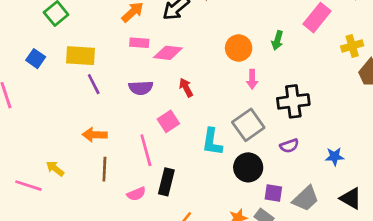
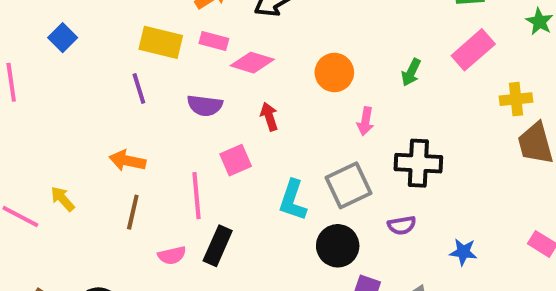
orange circle: (239, 48) -> (334, 72), moved
yellow rectangle: (81, 56) -> (161, 42), moved

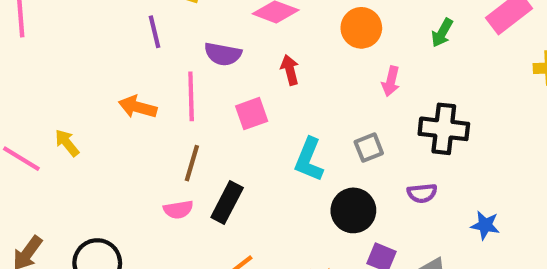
gray square: (349, 185) -> (369, 148), size x0.6
pink line: (197, 196) -> (191, 96), moved
brown line: (133, 212) -> (192, 163), moved

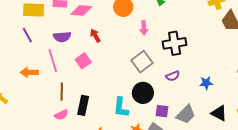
gray square: (369, 148) -> (142, 62), size x1.5
cyan L-shape: (309, 160) -> (121, 107), moved

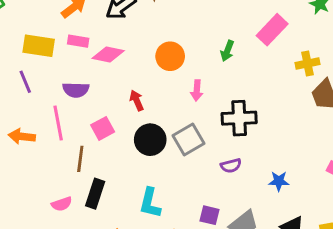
red arrow: (95, 36) -> (137, 100), moved
brown line: (62, 92) -> (80, 159), moved
black circle: (143, 93) -> (150, 140), moved

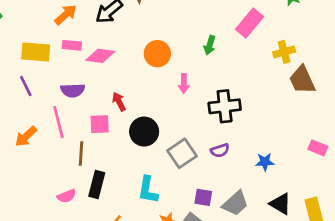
red arrow: (137, 100) -> (119, 102), moved
pink square: (103, 128) -> (100, 124), turned 30
orange arrow: (22, 136) -> (26, 136), turned -45
gray square: (189, 139) -> (182, 153), moved

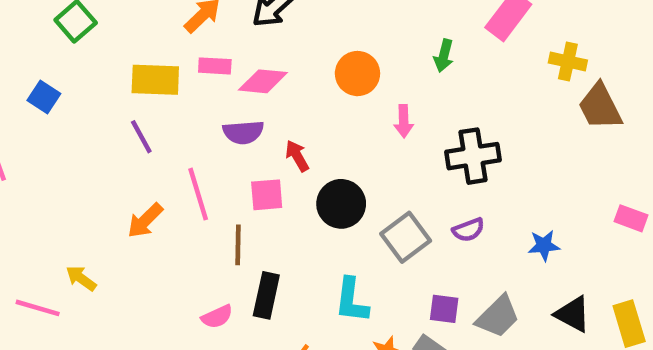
yellow cross: (284, 52) -> (568, 61), turned 30
purple semicircle: (73, 90) -> (243, 132), moved

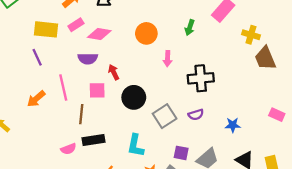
pink rectangle: (215, 66) -> (76, 25), turned -40
black rectangle: (266, 295) -> (94, 140), turned 65

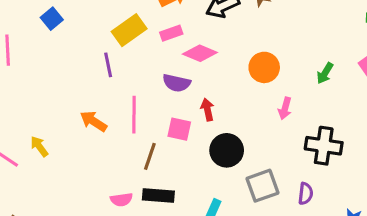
yellow rectangle: (46, 29) -> (129, 30), turned -55
orange arrow: (36, 99) -> (93, 121), turned 60
purple semicircle: (196, 115) -> (306, 194), turned -80

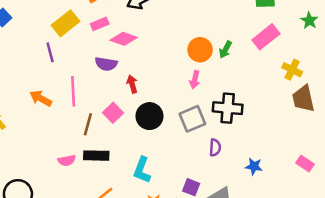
orange circle: (264, 67) -> (200, 50), moved
pink square: (179, 129) -> (113, 113), moved, turned 36
gray square: (262, 186) -> (192, 119), moved

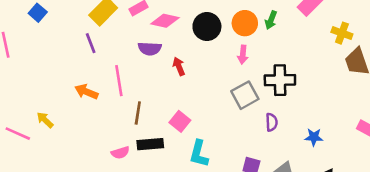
pink square: (113, 113) -> (180, 121), moved
black circle: (149, 116) -> (207, 27), moved

